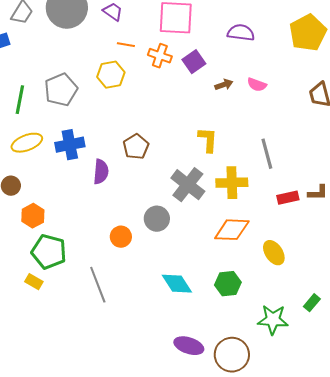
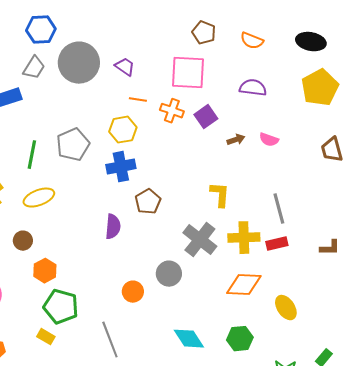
blue cross: (70, 145) -> (121, 167), moved
red rectangle: (288, 198) -> (277, 244), moved

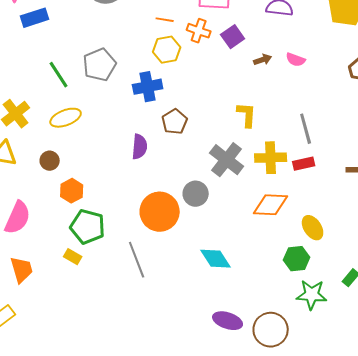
yellow hexagon: (123, 130) -> (167, 50), moved
green line: (32, 155) -> (59, 75), turned -44
orange circle: (133, 292) -> (160, 212), size x1.8
green hexagon: (240, 339) -> (297, 259), moved

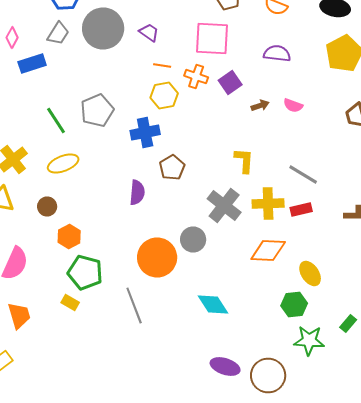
gray line: (306, 129) -> (303, 174), turned -44

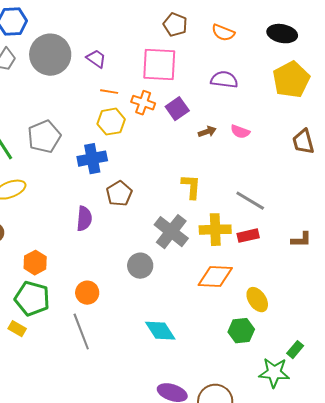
orange hexagon: (69, 236) -> (35, 263), moved
orange circle: (157, 258) -> (87, 293), moved, size x0.6
green star: (309, 340) -> (274, 373), moved

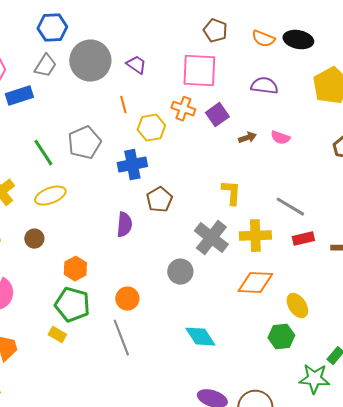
black ellipse: (282, 34) -> (298, 40), moved
orange line: (109, 92) -> (123, 105), moved, turned 66
red rectangle: (248, 236) -> (303, 239), moved

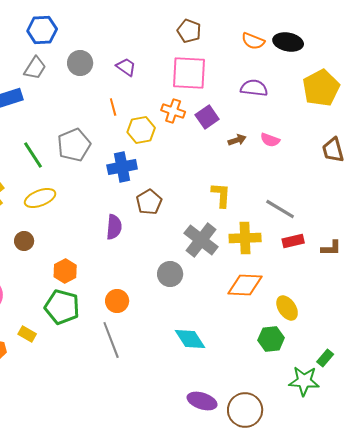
brown pentagon: (215, 31) -> (189, 31), moved
gray circle: (90, 61) -> (80, 63), size x0.6
yellow rectangle: (57, 335) -> (27, 334), moved

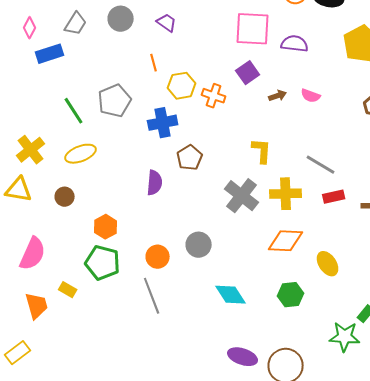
pink square: (189, 73) -> (253, 29), moved
orange cross: (173, 111) -> (214, 96), moved
gray circle: (170, 274) -> (199, 245), moved
green hexagon: (271, 339) -> (291, 295), moved

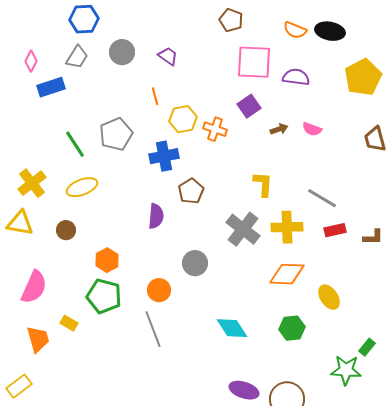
gray circle: (199, 245) -> (195, 263), moved

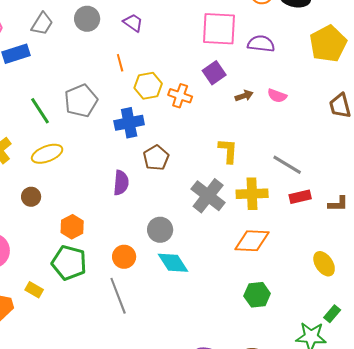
yellow ellipse: (329, 297) -> (324, 264), moved
cyan diamond: (232, 328) -> (173, 263), moved

